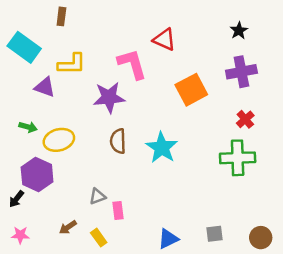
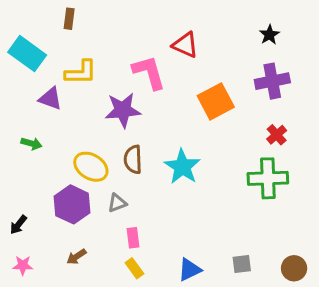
yellow ellipse: (59, 140) -> (91, 167), moved, turned 48
purple hexagon: (37, 175) -> (72, 204), moved
gray triangle: (97, 196) -> (117, 203), moved
yellow rectangle: (99, 238) -> (134, 268), moved

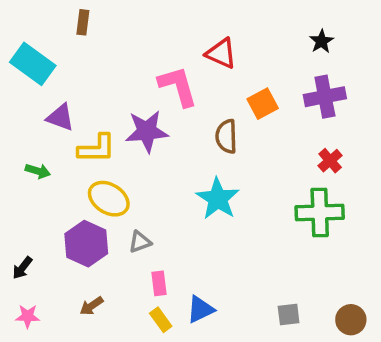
yellow L-shape: (81, 72) -> (97, 149), moved
orange square: (216, 101) -> (263, 104), moved, size x0.7
brown semicircle: (133, 159) -> (226, 136), moved
blue triangle: (190, 270) -> (200, 309), moved

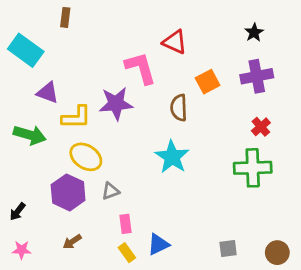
green arrow: (38, 171) -> (30, 135), size x1.6

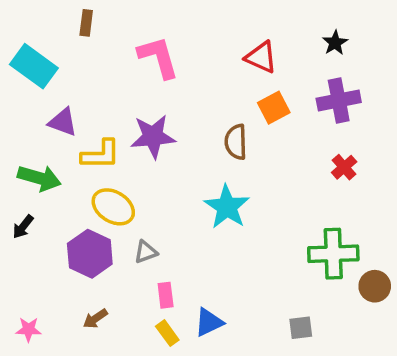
red triangle: (175, 42) -> (261, 57), moved
pink L-shape: (141, 68) -> (158, 57), moved
green cross: (253, 168) -> (333, 254), moved
black arrow: (17, 212) -> (23, 227), moved
brown circle: (277, 253) -> (375, 286), moved

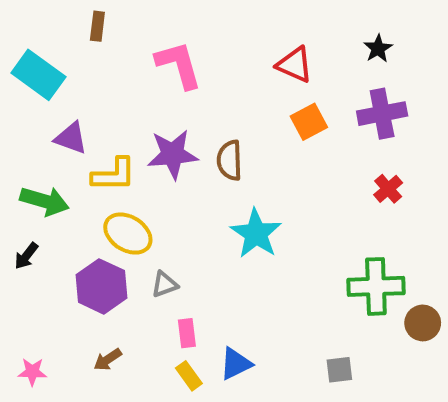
brown semicircle: (236, 142) -> (230, 160), moved

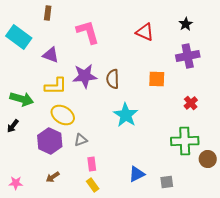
orange square: (309, 122) -> (157, 79), moved, turned 30
purple triangle: (71, 138) -> (51, 55), moved
red cross: (388, 189) -> (191, 103), moved
blue triangle: (236, 364) -> (137, 174), moved

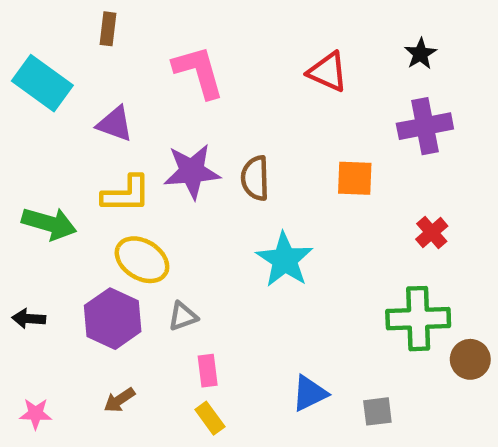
black arrow: (13, 126) -> (29, 319), moved, turned 56

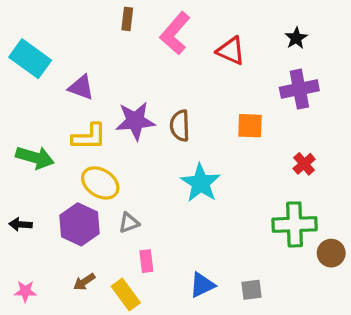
brown rectangle: (108, 29) -> (127, 19), moved
pink L-shape: (199, 72) -> (175, 33), moved, turned -123
blue triangle: (310, 393) -> (202, 285), moved
gray square: (377, 411) -> (252, 290), moved
yellow rectangle: (210, 418) -> (126, 294), moved, size x1.4

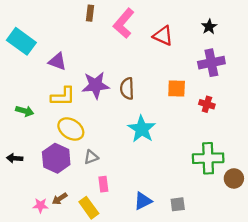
green arrow: (35, 158) -> (25, 111), size x0.7
red cross: (304, 164) -> (207, 104), moved, turned -32
pink star: (25, 291) -> (40, 205), moved

